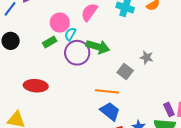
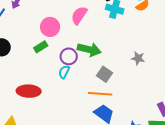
cyan semicircle: (70, 34) -> (64, 72), moved
purple circle: (77, 53) -> (69, 56), size x0.7
gray square: (125, 71) -> (104, 74), moved

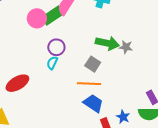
green rectangle: (41, 47) -> (53, 15), moved, size x1.5
green arrow: (89, 50) -> (107, 43), moved
red ellipse: (29, 91) -> (17, 83), turned -30

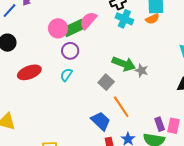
purple circle: (56, 47) -> (70, 51), moved
red ellipse: (17, 83) -> (29, 72), moved
orange line: (89, 84) -> (121, 107), moved, turned 45

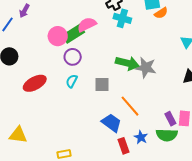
orange semicircle: (152, 19) -> (161, 13), moved
pink semicircle: (88, 20) -> (87, 25), turned 30
gray star: (141, 70) -> (146, 68), size x1.5
gray square: (106, 82) -> (102, 84), moved, turned -35

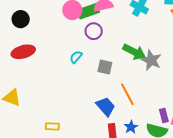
purple circle: (73, 57) -> (94, 31), moved
red ellipse: (35, 83) -> (23, 52), moved

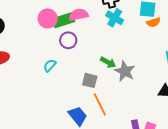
green arrow: (134, 52) -> (108, 62), size x0.7
gray square: (105, 67) -> (90, 80), moved

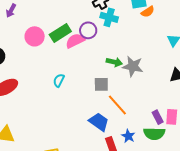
pink semicircle: (79, 15) -> (75, 41), moved
pink circle: (48, 18) -> (35, 36), moved
purple circle: (68, 40) -> (88, 30), moved

